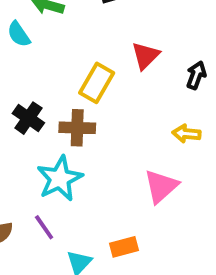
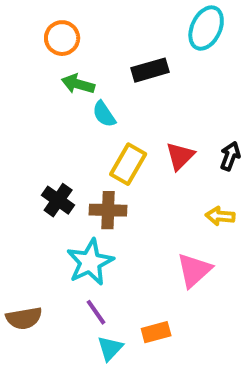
cyan semicircle: (19, 34) -> (104, 114), moved
red triangle: (145, 56) -> (180, 156), moved
purple line: (44, 227) -> (96, 312), moved

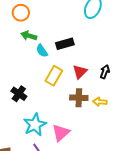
black rectangle: (150, 70) -> (65, 44), moved
brown cross: (108, 210) -> (79, 98), moved
pink triangle: (194, 270) -> (61, 133), moved

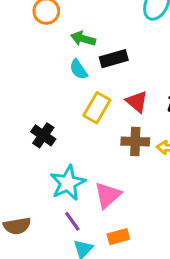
green arrow: (29, 36) -> (83, 39), moved
red triangle: (80, 72) -> (137, 102), turned -35

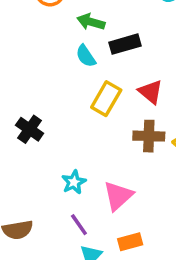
black cross: (43, 135) -> (30, 129), moved
cyan star: (68, 183) -> (74, 182), size x0.6

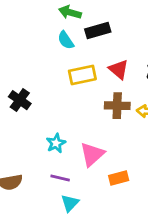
yellow rectangle: (106, 99) -> (82, 75), turned 48
purple line: (79, 225) -> (60, 178), turned -42
orange rectangle: (130, 242) -> (119, 178), moved

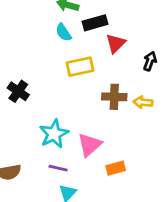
red triangle: (119, 69) -> (116, 43), moved, turned 35
cyan star: (56, 143) -> (54, 134), size x1.5

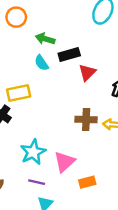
yellow rectangle: (80, 67) -> (19, 93), moved

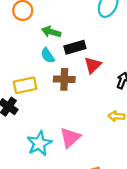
brown cross: (86, 120) -> (64, 79), moved
pink triangle: (64, 162) -> (70, 137), moved

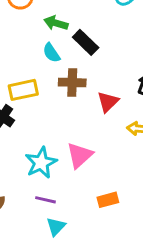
black rectangle: (75, 47) -> (86, 42), turned 60
red triangle: (93, 65) -> (108, 102), moved

